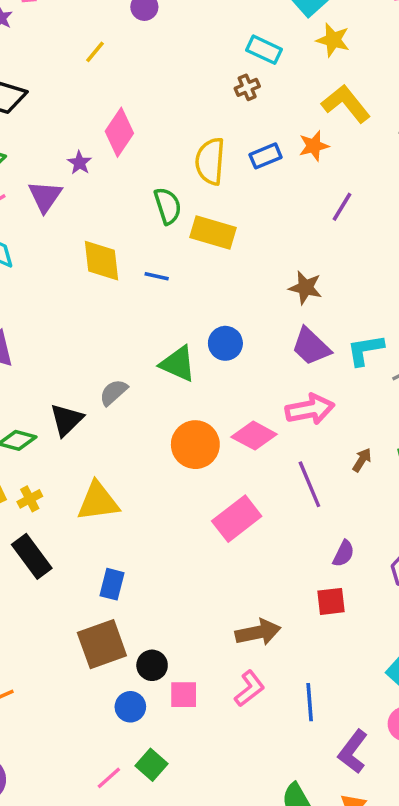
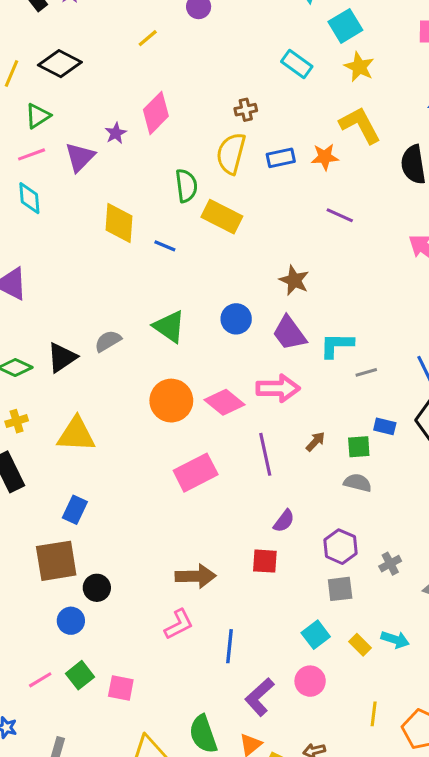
brown cross: (247, 87) -> (246, 110), moved
purple line: (342, 207) -> (340, 215), turned 72
blue circle: (225, 343) -> (236, 319), moved
pink square: (184, 695) -> (121, 688), moved

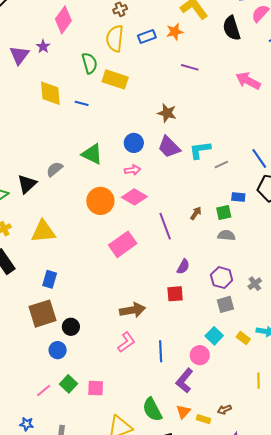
purple star: (116, 133) -> (43, 46), moved
pink arrow: (278, 388) -> (133, 170), moved, size x0.6
pink circle: (310, 681) -> (200, 355), moved

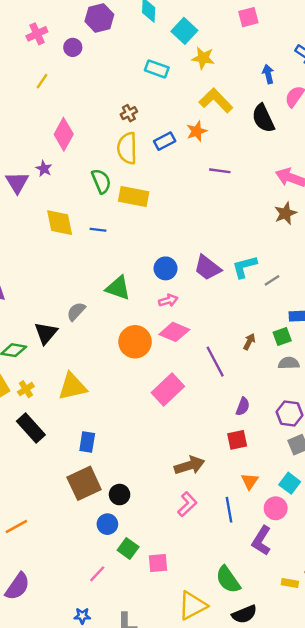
brown star: (167, 113) -> (285, 213), moved, turned -30
green square: (68, 384) -> (128, 548), moved
orange triangle: (183, 412) -> (250, 481), moved

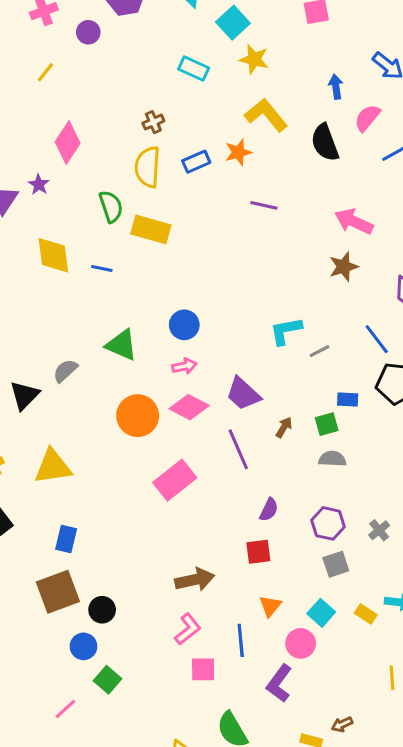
purple trapezoid: (207, 268) -> (243, 394), moved
pink square: (158, 563) -> (203, 669), moved

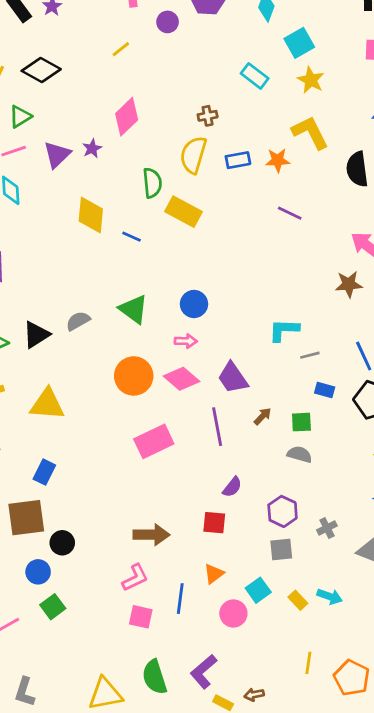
blue rectangle: (348, 400) -> (325, 390), moved
purple L-shape: (279, 683) -> (204, 672), moved

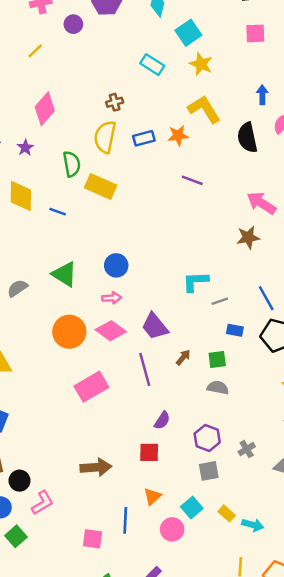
purple star: (92, 148) -> (25, 148), moved
pink L-shape: (135, 578) -> (42, 503), moved
cyan arrow: (330, 596) -> (253, 525), moved

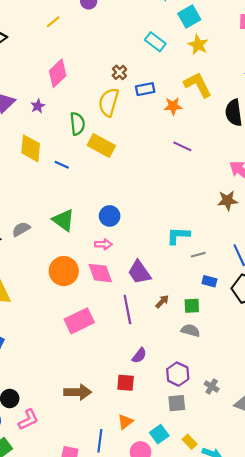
brown cross: (115, 102) -> (119, 72), turned -32
blue rectangle: (144, 138) -> (145, 89), moved
pink diamond: (111, 331) -> (100, 273), turned 30
gray cross: (247, 449) -> (212, 386), turned -32

